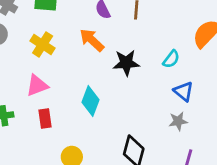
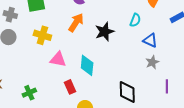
orange arrow: (92, 40) -> (76, 22), turned 96
pink triangle: (37, 85) -> (58, 59), moved, turned 48
red rectangle: (45, 119) -> (70, 87), moved

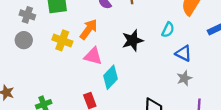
orange arrow: (76, 22) -> (89, 29), moved
pink triangle: (58, 59) -> (93, 56), moved
cyan diamond: (87, 65) -> (111, 77), turned 35

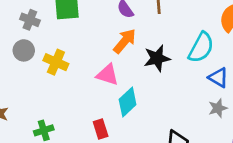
orange arrow: (89, 29) -> (125, 41), moved
cyan semicircle: (168, 30) -> (201, 48), size x1.6
yellow cross: (62, 40) -> (56, 62), moved

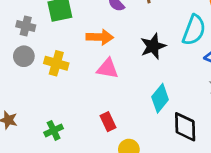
orange arrow: (125, 41) -> (100, 37), moved, turned 60
cyan diamond: (128, 102) -> (160, 98), moved

